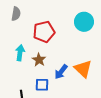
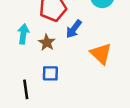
blue arrow: (61, 72) -> (74, 29), moved

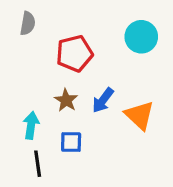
blue arrow: (74, 29) -> (103, 100), moved
cyan arrow: (23, 34) -> (31, 125), moved

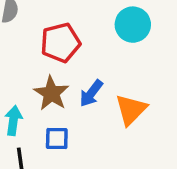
brown star: (66, 100) -> (51, 93), size x1.4
orange triangle: (140, 115) -> (131, 110), turned 32

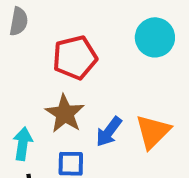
blue arrow: (91, 93) -> (109, 132), moved

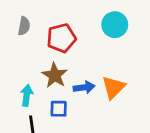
gray semicircle: (19, 21) -> (24, 26), moved
blue arrow: (109, 132) -> (84, 87), turned -135

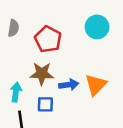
red pentagon: (61, 38) -> (48, 39), turned -30
brown star: (55, 75) -> (42, 74), turned -30

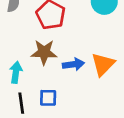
blue square: (45, 104) -> (48, 98), moved

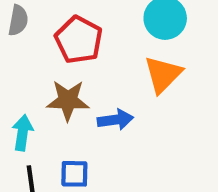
orange triangle: (103, 64) -> (163, 74), moved

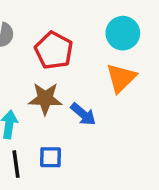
blue arrow: (115, 120) -> (83, 114), turned 48

